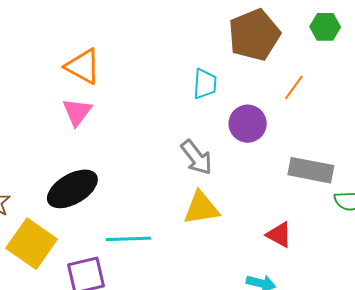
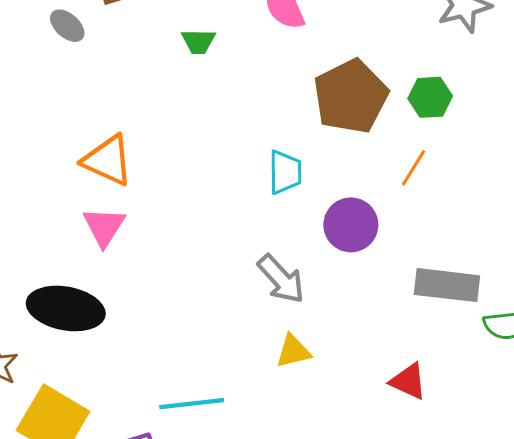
green hexagon: (325, 27) -> (430, 97), moved
black ellipse: (72, 189) -> (66, 308), moved, turned 45
yellow triangle: (201, 208) -> (293, 351), size x0.7

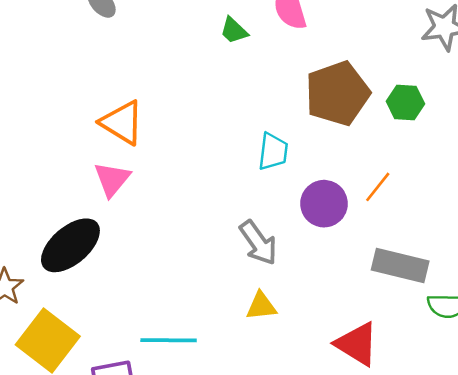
green trapezoid: (198, 41) -> (234, 31), moved, turned 36
orange line: (414, 168) -> (378, 187), moved
black ellipse: (66, 308) -> (70, 245), turned -58
red triangle: (408, 381) -> (357, 344), size x1.4

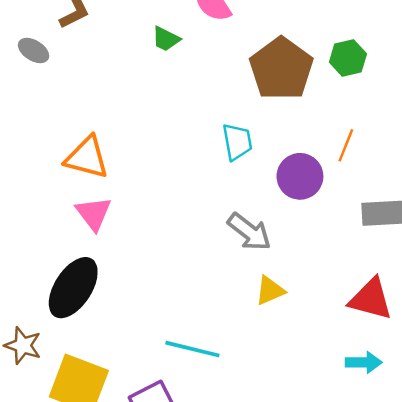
cyan line: (169, 340) -> (192, 349), turned 30

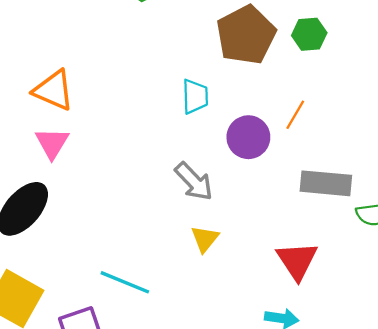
yellow triangle: (270, 291) -> (205, 239), turned -36
red triangle: (371, 299) -> (297, 261), turned 33

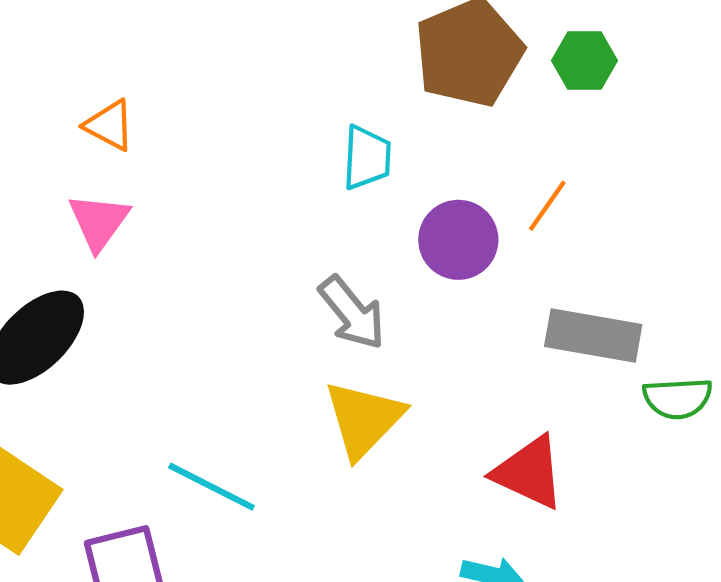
orange triangle: (54, 90) -> (110, 125), size x0.7
yellow triangle: (205, 239) -> (364, 419), size x1.6
red triangle: (297, 261) -> (529, 472), turned -36

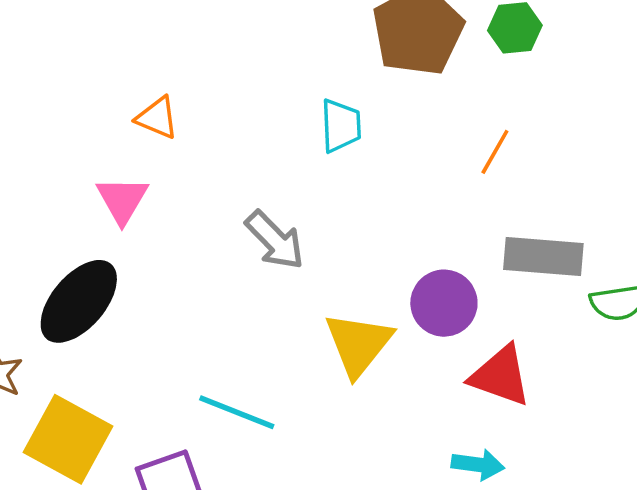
orange triangle: (110, 125) -> (157, 118), moved
purple circle: (458, 240) -> (444, 303), moved
gray arrow: (352, 313) -> (275, 240), moved

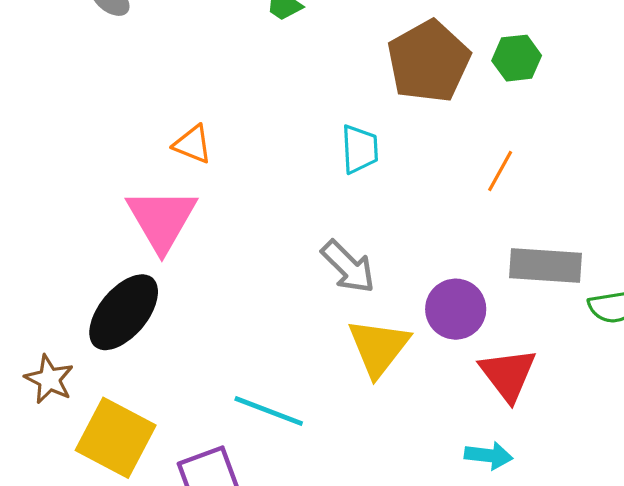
pink triangle: (122, 200) -> (162, 219), size x1.5
gray arrow: (275, 240) -> (348, 267), moved
red triangle: (500, 376) -> (508, 374), turned 34

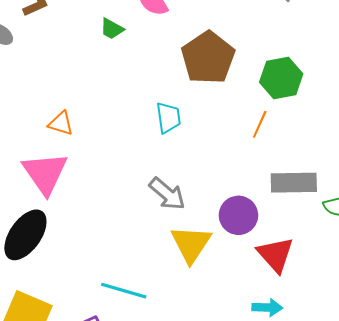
green hexagon: (517, 58) -> (281, 78), moved, size x1.4

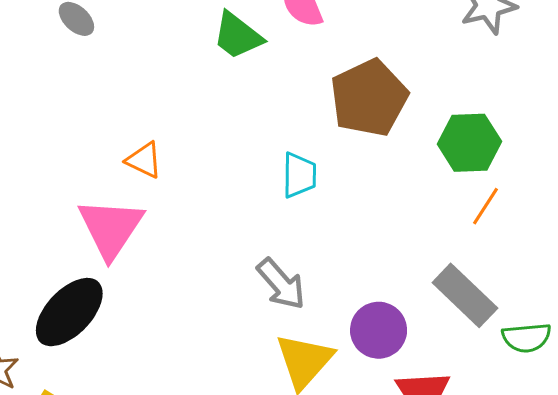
green trapezoid: (112, 29) -> (238, 36), size x1.5
orange line: (260, 124) -> (486, 206), moved
gray rectangle: (294, 183) -> (465, 295), turned 36

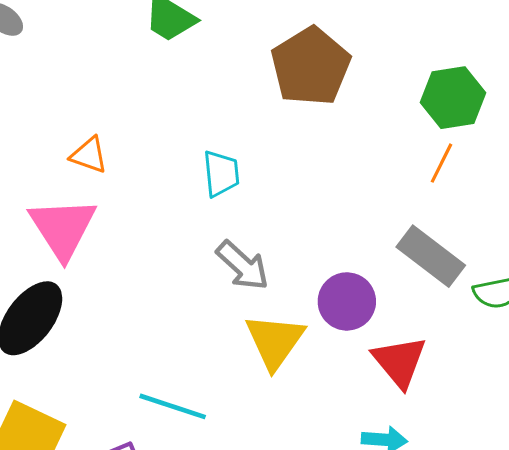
green hexagon: (469, 143) -> (453, 98), moved
cyan trapezoid: (299, 175) -> (221, 174), moved

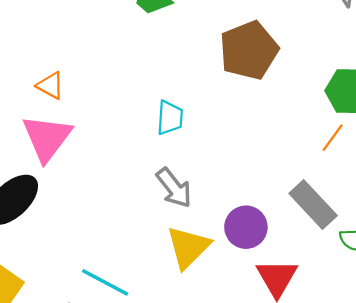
orange triangle: (89, 155) -> (50, 86), moved

